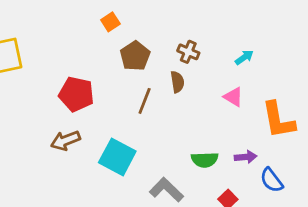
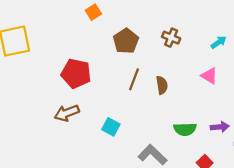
orange square: (110, 22) -> (93, 12), moved
brown semicircle: (177, 82) -> (162, 85), moved
cyan square: (117, 157) -> (111, 127), size x0.6

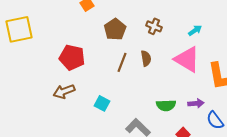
pink triangle: (209, 76) -> (187, 59), size x1.8
brown semicircle: (162, 85) -> (146, 58), moved

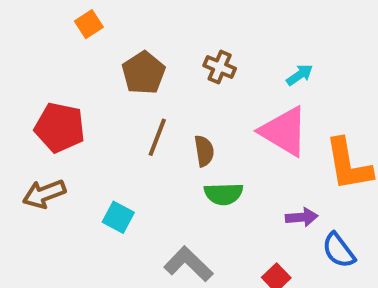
brown semicircle: (146, 58) -> (204, 151), moved
green semicircle: (166, 105) -> (224, 194), moved

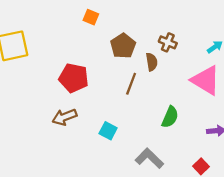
orange square: (89, 24) -> (91, 17), turned -35
brown semicircle: (204, 151) -> (152, 62), moved
green semicircle: (224, 194) -> (170, 117), turned -65

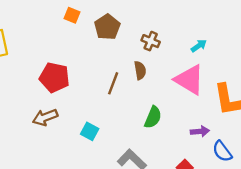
brown pentagon: (123, 46) -> (107, 27), moved
brown semicircle: (152, 62) -> (140, 70), moved

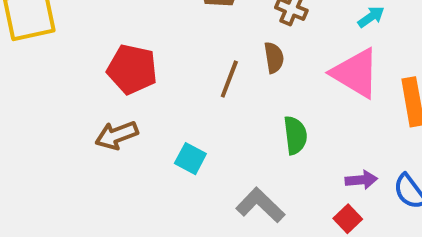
green semicircle: (153, 117) -> (295, 135), turned -30
purple arrow: (200, 131) -> (361, 180), moved

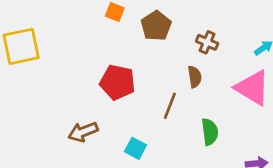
red pentagon: (132, 69) -> (118, 82), moved
brown line: (229, 79) -> (170, 106), moved

